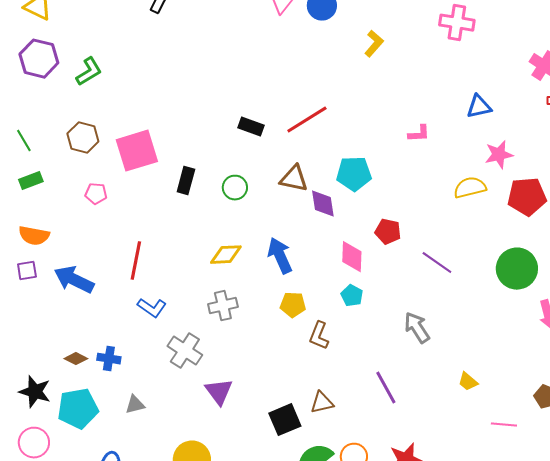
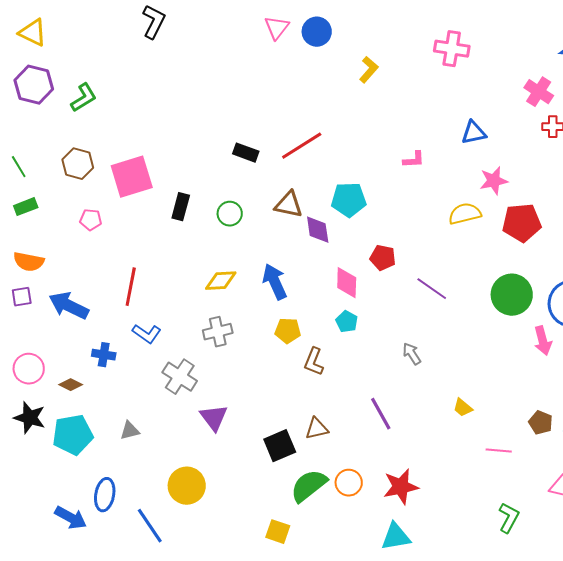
gray arrow: (417, 328) -> (412, 354), size x0.7
blue cross: (109, 359) -> (104, 355), moved
pink circle: (34, 443) -> (29, 369), moved

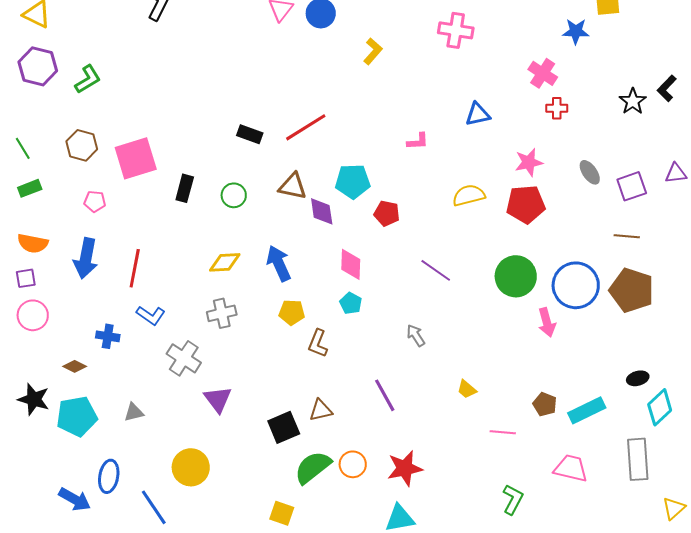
pink star: (494, 181) -> (529, 162), moved
red pentagon: (383, 258) -> (387, 213), moved
blue arrow: (69, 306) -> (86, 258), moved, turned -105
pink circle: (29, 369) -> (33, 315), moved

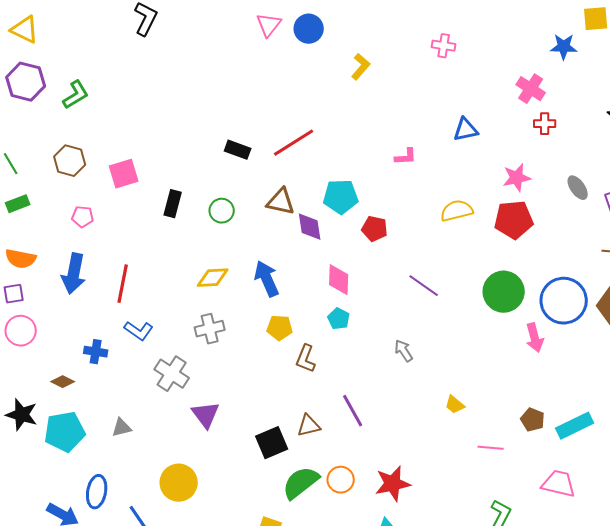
pink cross: (456, 30) -> (444, 46), size x0.7
pink square: (136, 158) -> (124, 174), size x0.7
purple line: (385, 395) -> (353, 411), moved

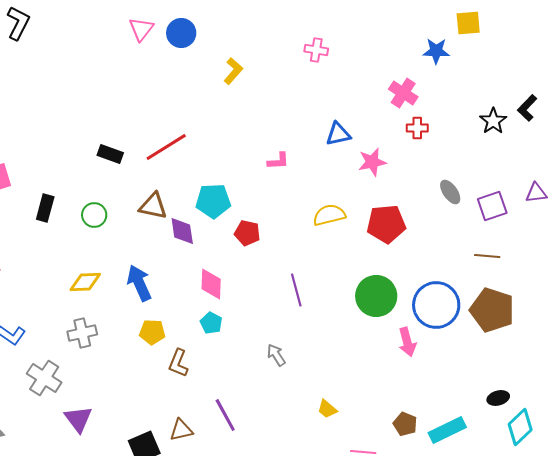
pink star: (517, 178) -> (372, 162), moved
purple line: (424, 286) -> (296, 290), turned 40

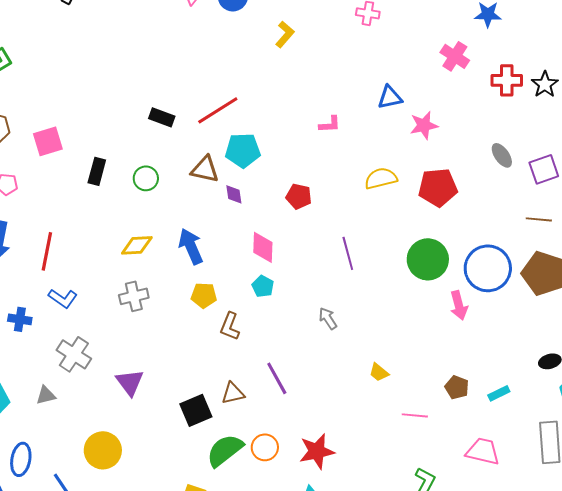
red cross: (417, 128) -> (507, 80), moved, size x1.4
cyan pentagon: (213, 201) -> (243, 150), moved
purple diamond: (182, 231) -> (234, 194), size x0.7
gray cross: (44, 378) -> (74, 354), moved
cyan rectangle: (447, 430) -> (499, 393), size x0.6

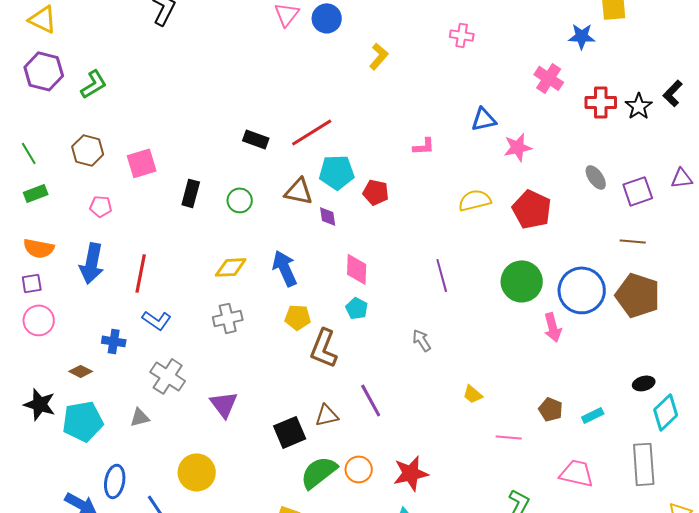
red pentagon: (438, 187) -> (532, 209), turned 30
red pentagon: (299, 196) -> (376, 192), moved
brown L-shape: (230, 326) -> (324, 348), size x1.4

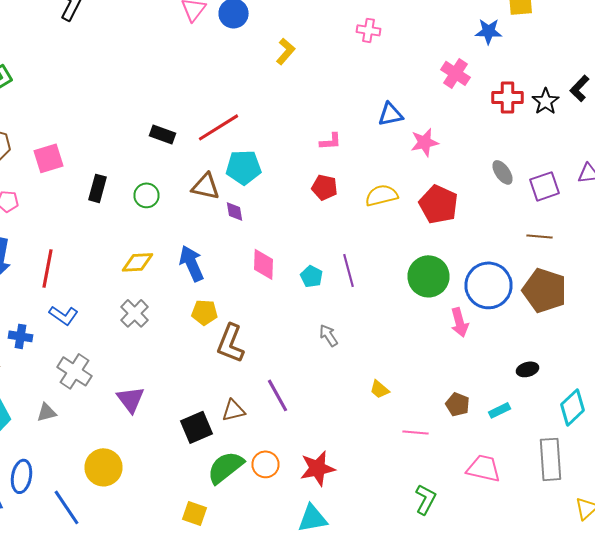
red pentagon: (376, 192) -> (324, 187), moved
cyan pentagon: (357, 308) -> (312, 276), moved
gray cross: (228, 318) -> (134, 313), turned -32
black ellipse: (644, 383) -> (528, 369), moved

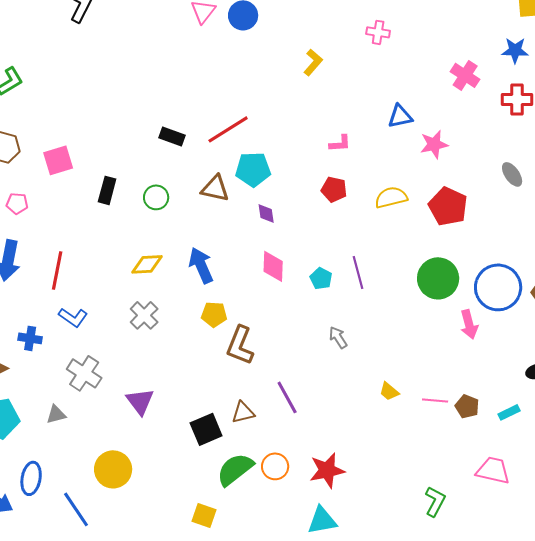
blue star: (488, 31) -> (515, 50), moved
yellow L-shape: (286, 51) -> (313, 62), moved
purple diamond: (234, 211) -> (266, 213), moved
pink line: (416, 432) -> (435, 400), moved

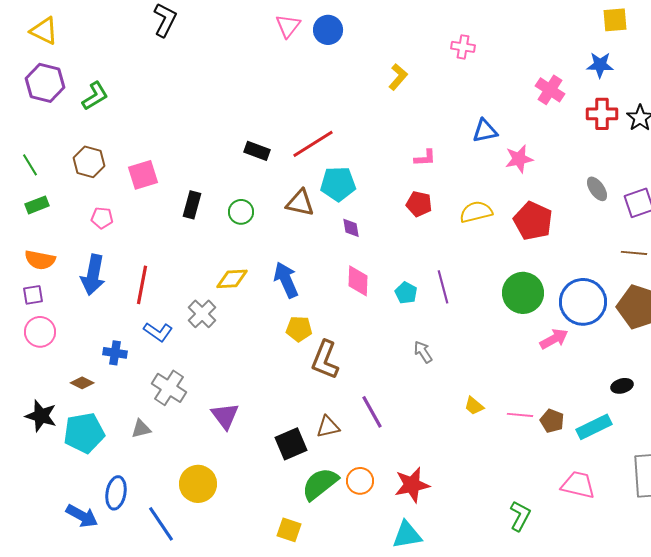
gray cross: (144, 315) -> (202, 314), moved
pink arrow: (469, 324) -> (554, 339), turned -104
cyan rectangle: (509, 412) -> (594, 427), size x1.6

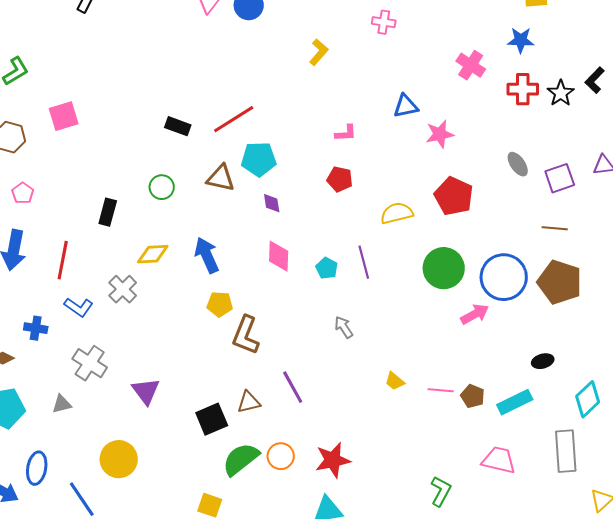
pink square: (143, 175) -> (64, 116), moved
black rectangle: (192, 205) -> (108, 212), moved
yellow semicircle: (476, 212) -> (397, 213), moved
pink pentagon: (102, 218) -> (23, 193), turned 30

